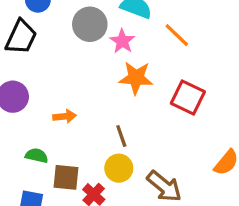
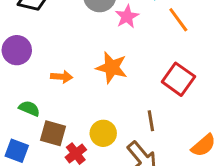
orange star: (136, 78) -> (112, 68), moved
brown line: (121, 136) -> (151, 121), moved

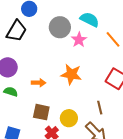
green semicircle: (29, 108) -> (11, 92), moved
brown square: (53, 133) -> (41, 112), moved

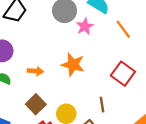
brown square: (41, 112) -> (36, 104), turned 30

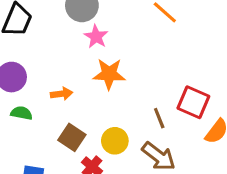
pink star: (85, 26) -> (96, 37), moved
red square: (123, 74) -> (193, 102), moved

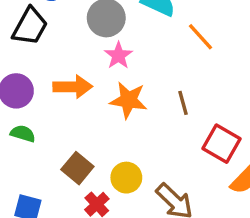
orange arrow: (61, 94) -> (73, 87), moved, size x1.5
brown line: (159, 118) -> (183, 103), moved

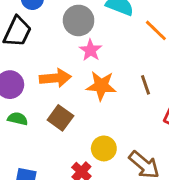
brown square: (77, 168) -> (60, 118), moved

